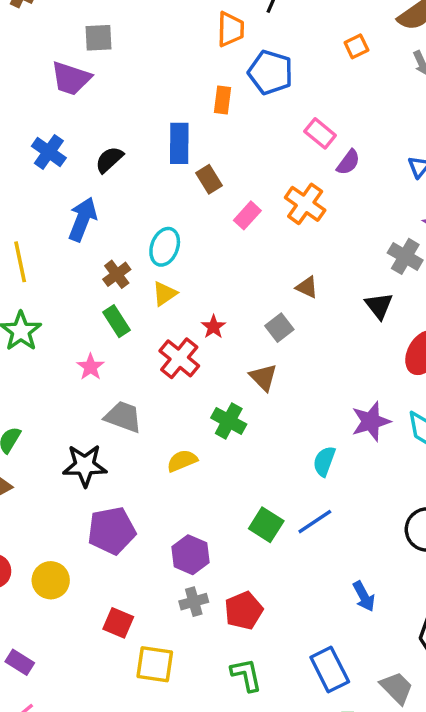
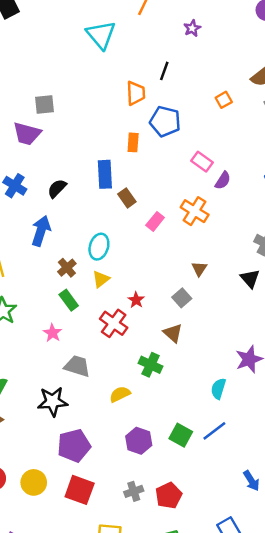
brown triangle: (307, 287) -> (199, 269), turned 42
purple hexagon: (190, 555) -> (139, 441), moved
red square: (118, 623) -> (80, 490), moved, size x1.4

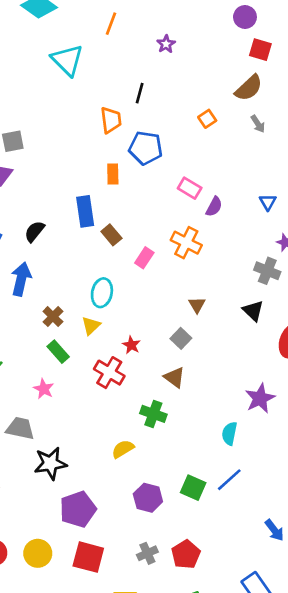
cyan ellipse: (99, 247) -> (102, 293), moved
gray trapezoid: (77, 366) -> (20, 428), moved

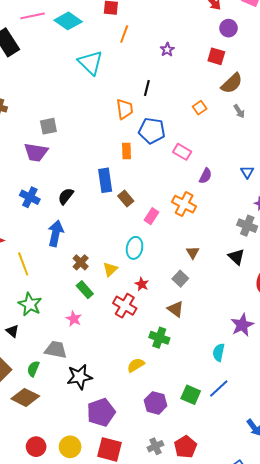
red square: (260, 50) -> (216, 56), moved
pink rectangle: (190, 188) -> (182, 152), moved
cyan ellipse: (102, 293) -> (135, 248), moved

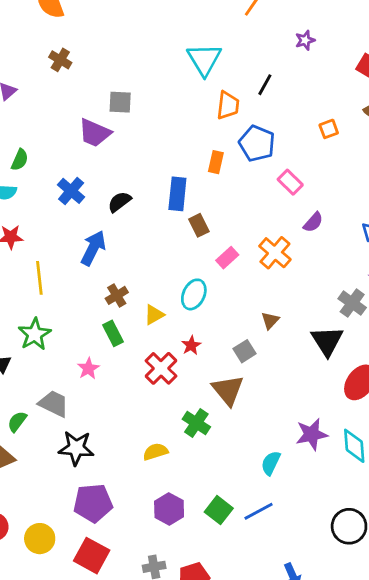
cyan triangle: (90, 63) -> (204, 59), moved
black triangle: (236, 257) -> (327, 341), size x1.4
brown triangle: (176, 309) -> (228, 390), size x1.4

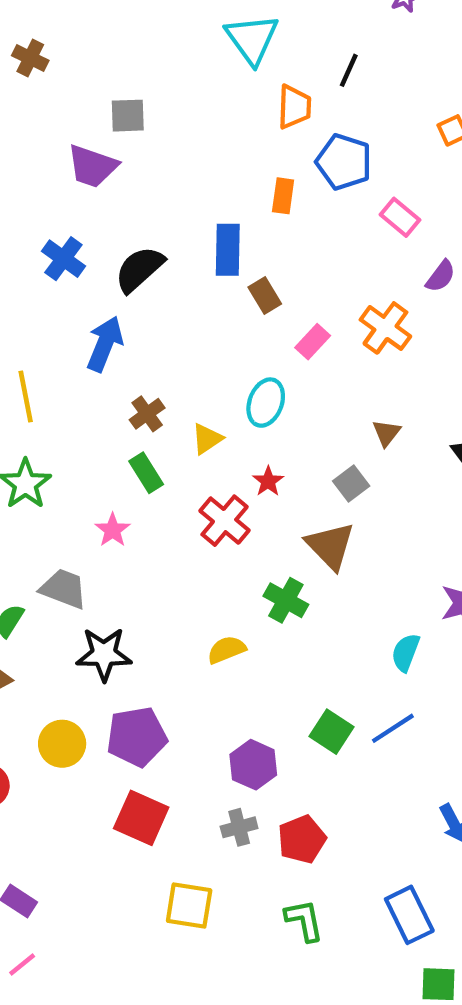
black semicircle: (119, 202) -> (139, 269), size x1.4
purple hexagon: (169, 509) -> (253, 765), moved
yellow circle: (40, 539) -> (62, 744), moved

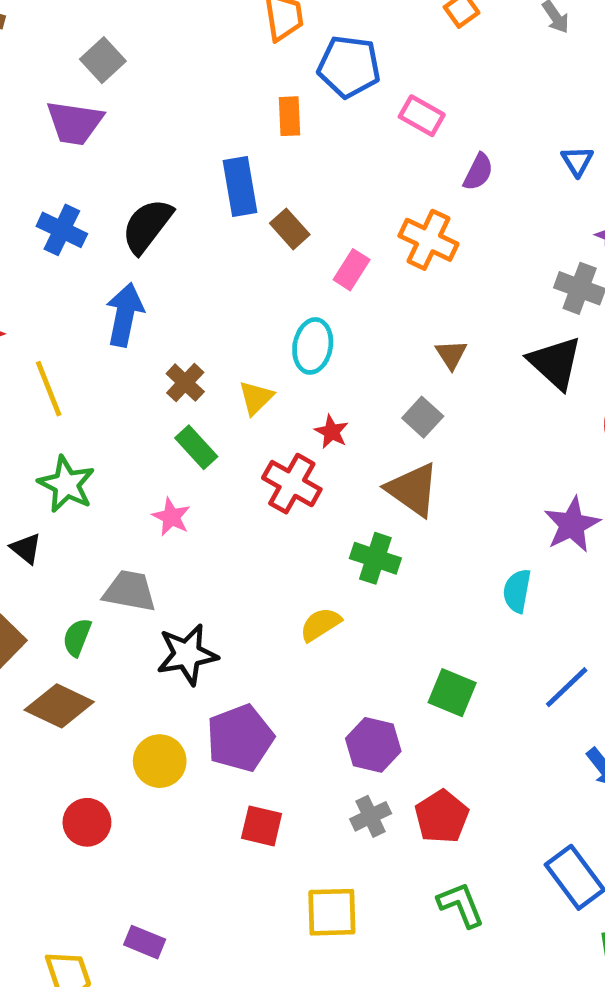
gray square: (128, 116) -> (103, 60), turned -30
blue line: (393, 728) -> (567, 687), moved
red square: (141, 818) -> (262, 826), size x0.7

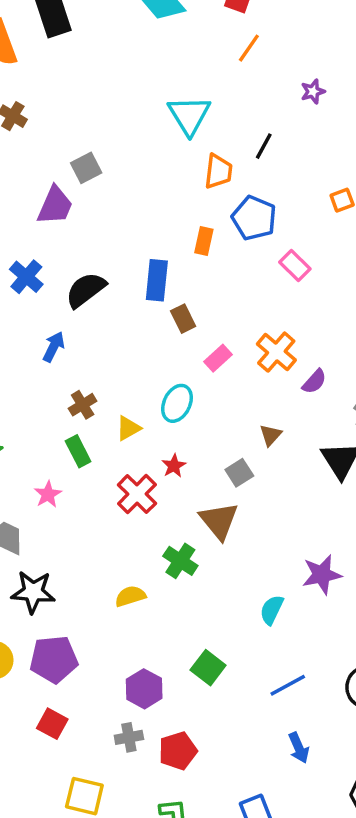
purple trapezoid: (75, 123) -> (55, 206), turned -90
purple semicircle: (478, 172) -> (314, 382), moved
blue arrow: (125, 315) -> (54, 347), size x0.7

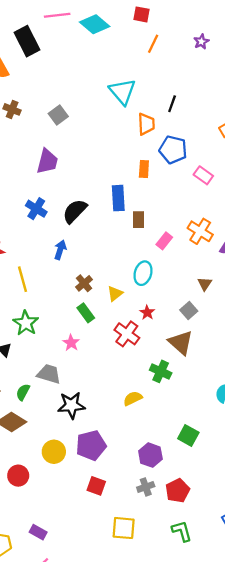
purple star: (313, 92) -> (201, 42), moved
gray square: (86, 168) -> (58, 115), moved
brown rectangle: (183, 319) -> (138, 220), turned 35

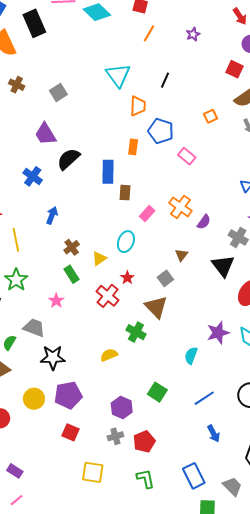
black line: (172, 104) -> (165, 80), moved
purple trapezoid: (47, 161) -> (46, 134), turned 130
black semicircle: (75, 211) -> (68, 159), moved

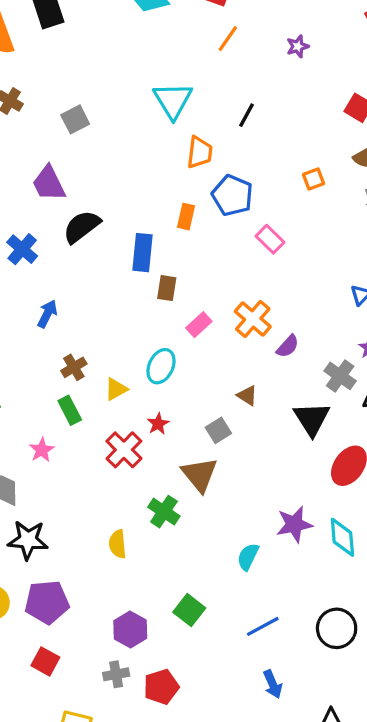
brown triangle: (181, 255) -> (247, 396), turned -40
yellow semicircle: (109, 355) -> (118, 544), turned -78

